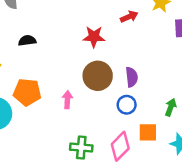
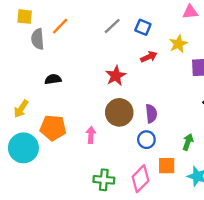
red star: (94, 37) -> (116, 76), turned -30

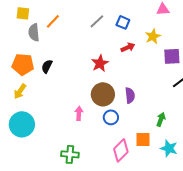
black semicircle: (53, 79) -> (47, 66), turned -56
orange pentagon: (53, 128) -> (23, 64), moved
blue circle: (146, 140) -> (111, 117), moved
green cross: (104, 180) -> (70, 154), moved

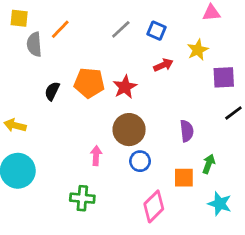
orange pentagon: (23, 64) -> (89, 83), moved
yellow arrow: (20, 91) -> (15, 125), turned 70
purple semicircle: (130, 95) -> (187, 131), moved
orange square: (143, 139) -> (184, 178), moved
green cross: (70, 154) -> (82, 198), moved

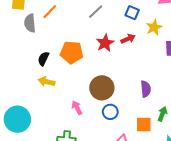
blue square: (156, 31) -> (132, 13), moved
red star: (125, 87) -> (105, 43), moved
yellow arrow: (15, 125) -> (47, 82), moved
pink arrow: (96, 156) -> (77, 108), turned -32

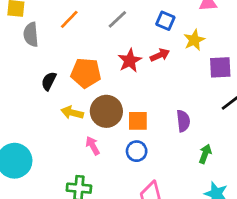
orange line: (50, 12) -> (69, 19), moved
yellow arrow: (47, 82) -> (72, 113), moved
brown circle: (102, 88) -> (106, 111), moved
orange square: (144, 124) -> (138, 121), moved

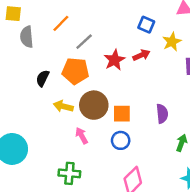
gray line: (117, 19) -> (84, 42), moved

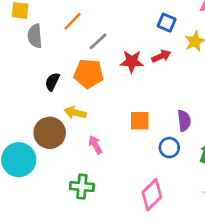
red star: (115, 60) -> (132, 62), turned 30
brown circle: (94, 105) -> (50, 133), moved
blue circle: (121, 140) -> (169, 148), moved

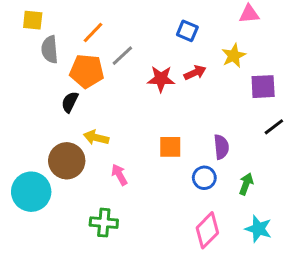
blue square: (167, 23) -> (187, 31), moved
orange pentagon: (89, 74) -> (87, 71), moved
pink diamond: (152, 195) -> (207, 230), moved

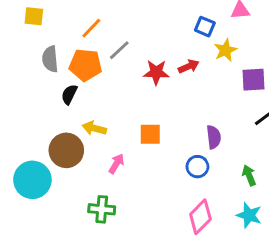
blue square: (187, 31) -> (205, 27), moved
gray semicircle: (50, 49) -> (50, 59), moved
orange square: (170, 147) -> (150, 134), moved
pink arrow: (119, 175) -> (116, 164), turned 60
green arrow: (246, 184) -> (249, 175), moved, turned -42

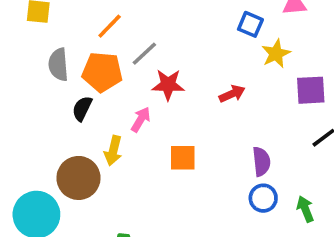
red arrow: (189, 66) -> (232, 94), moved
red star: (156, 72) -> (168, 85), moved
yellow arrow: (94, 128) -> (113, 151), turned -90
pink arrow: (116, 164) -> (141, 119), moved
blue circle: (197, 167) -> (263, 198), moved

